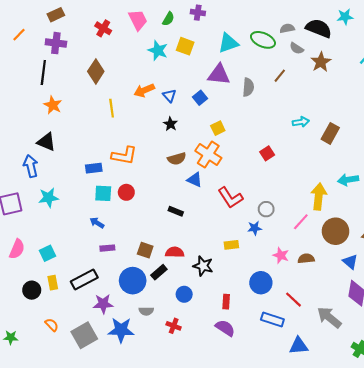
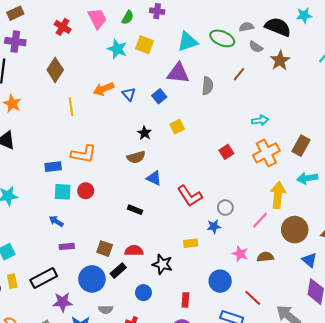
black star: (170, 124) -> (144, 133), moved
brown rectangle: (330, 133) -> (301, 146), moved
orange cross: (208, 154) -> (266, 153), moved, turned 30

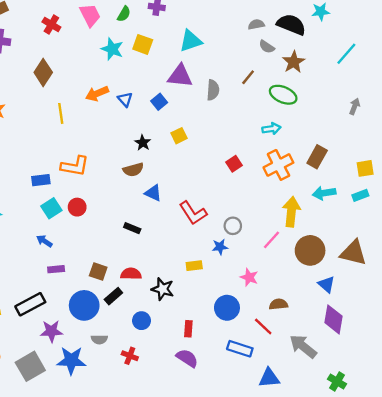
green ellipse: (222, 38) -> (283, 95), moved
cyan square: (63, 192) -> (51, 208), turned -36
brown semicircle: (265, 257) -> (278, 304), moved

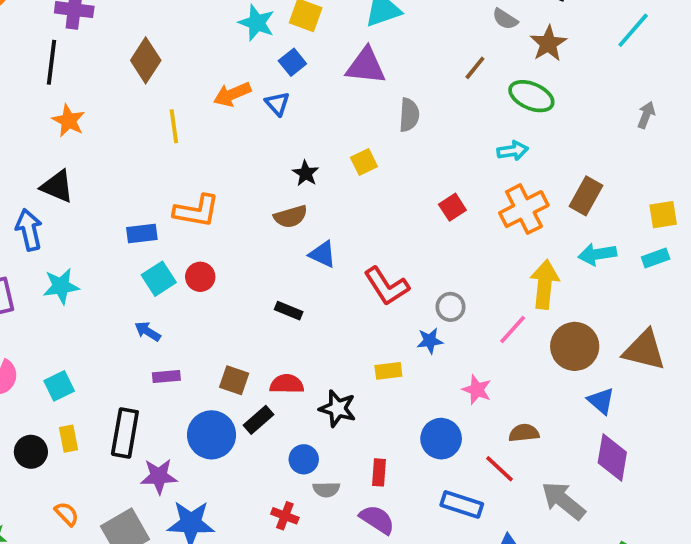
gray semicircle: (213, 90) -> (409, 115), moved
blue square: (159, 102) -> (292, 62), moved
black rectangle: (30, 304) -> (125, 433), turned -52
gray semicircle: (99, 339) -> (326, 489), moved

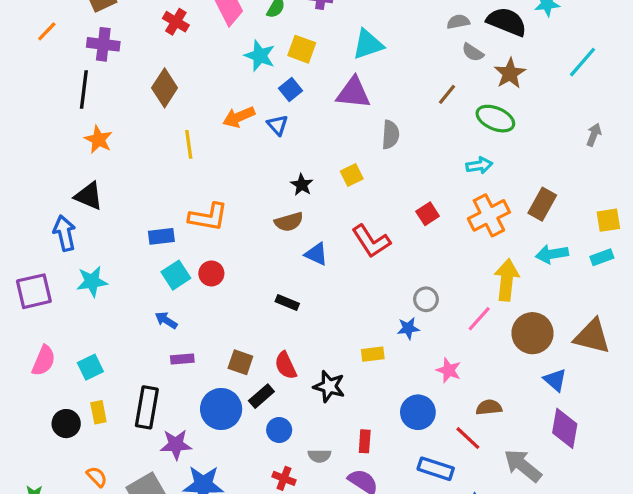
red L-shape: (387, 286) -> (371, 241), moved
red semicircle: (287, 384) -> (286, 365), turned -116
blue circle: (304, 459) -> (279, 430), moved

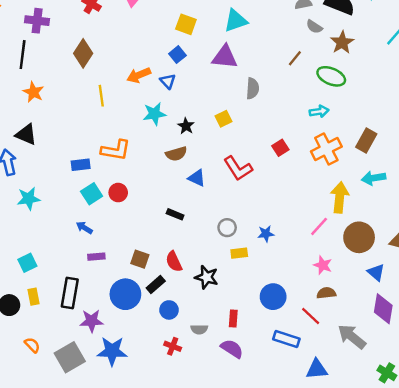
cyan star: (260, 56) -> (154, 114), moved, turned -30
gray circle: (426, 299) -> (227, 228), moved
pink star: (449, 370) -> (323, 265), moved

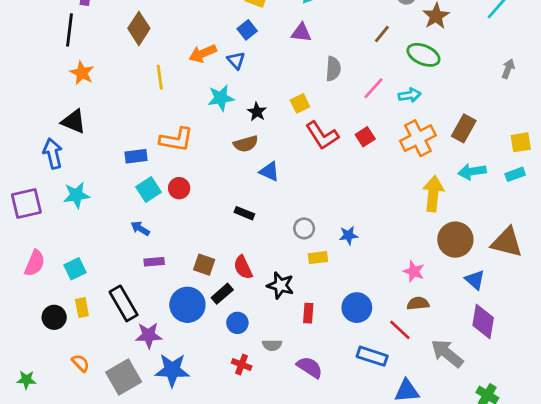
purple triangle: (225, 57) -> (301, 33), size x0.7
red L-shape: (238, 168) -> (322, 135), moved
pink line: (319, 226) -> (373, 88), moved
black rectangle: (70, 293) -> (124, 303), turned -40
red rectangle: (233, 318) -> (308, 313), moved

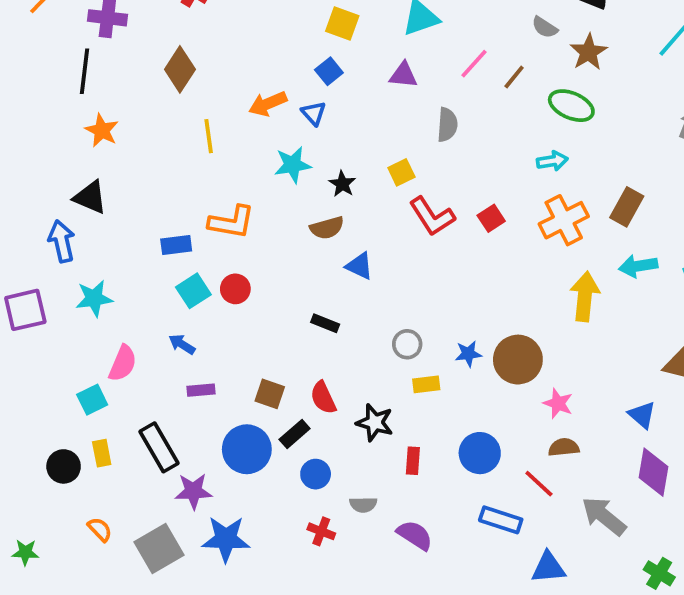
pink line: (373, 88) -> (474, 64), moved
brown circle: (455, 240) -> (518, 360), moved
pink semicircle: (35, 263) -> (123, 363), moved

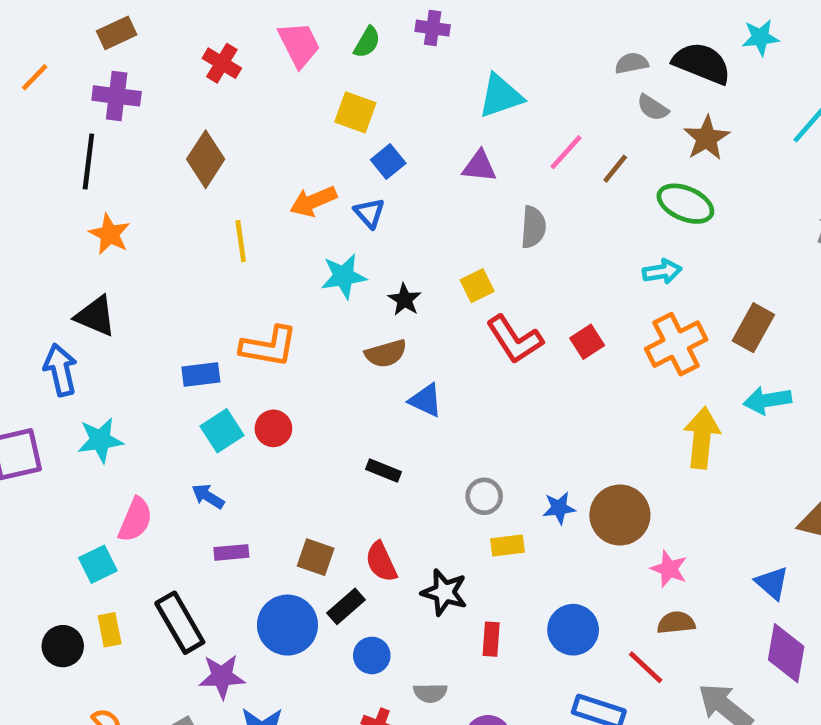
yellow square: (342, 24) -> (355, 112), moved

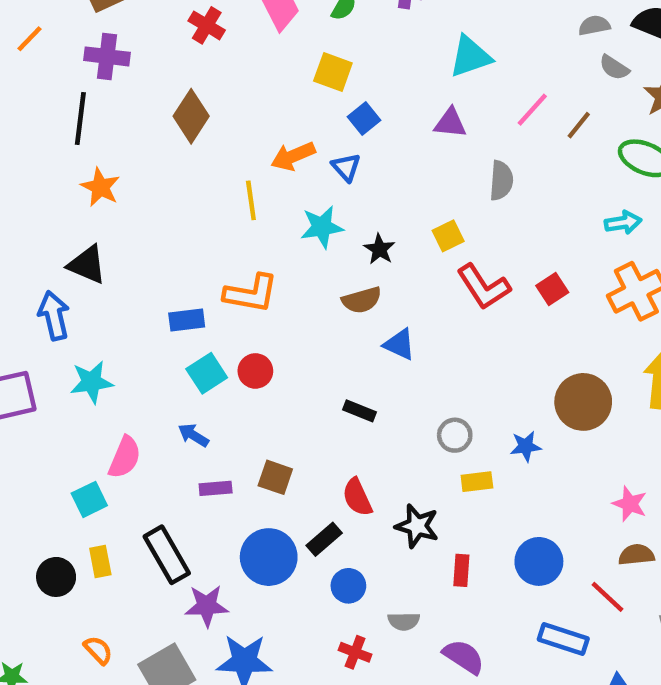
yellow line: (241, 241) -> (251, 200), moved
brown circle: (620, 515) -> (583, 402), moved
brown square: (316, 557) -> (275, 477), moved

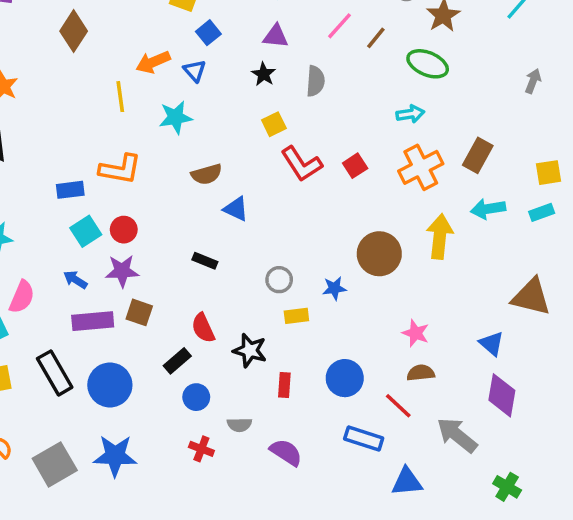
black star: (379, 249) -> (264, 74), moved
purple rectangle: (216, 488) -> (93, 321), size x1.6
blue circle: (269, 557) -> (110, 385), moved
purple star: (207, 606) -> (122, 271), moved

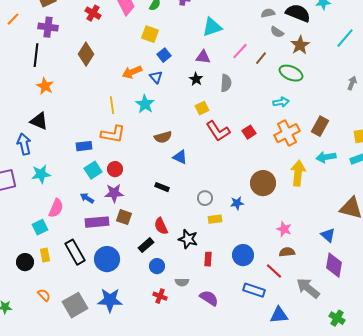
yellow line: (120, 97) -> (112, 105), moved
cyan star: (176, 117) -> (145, 104), turned -30

